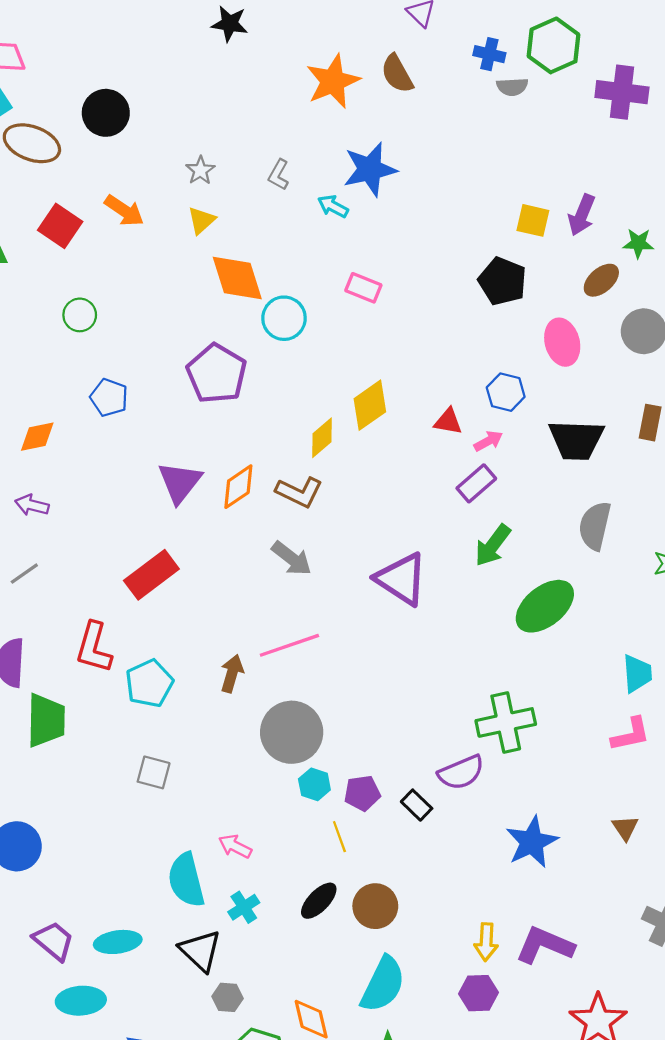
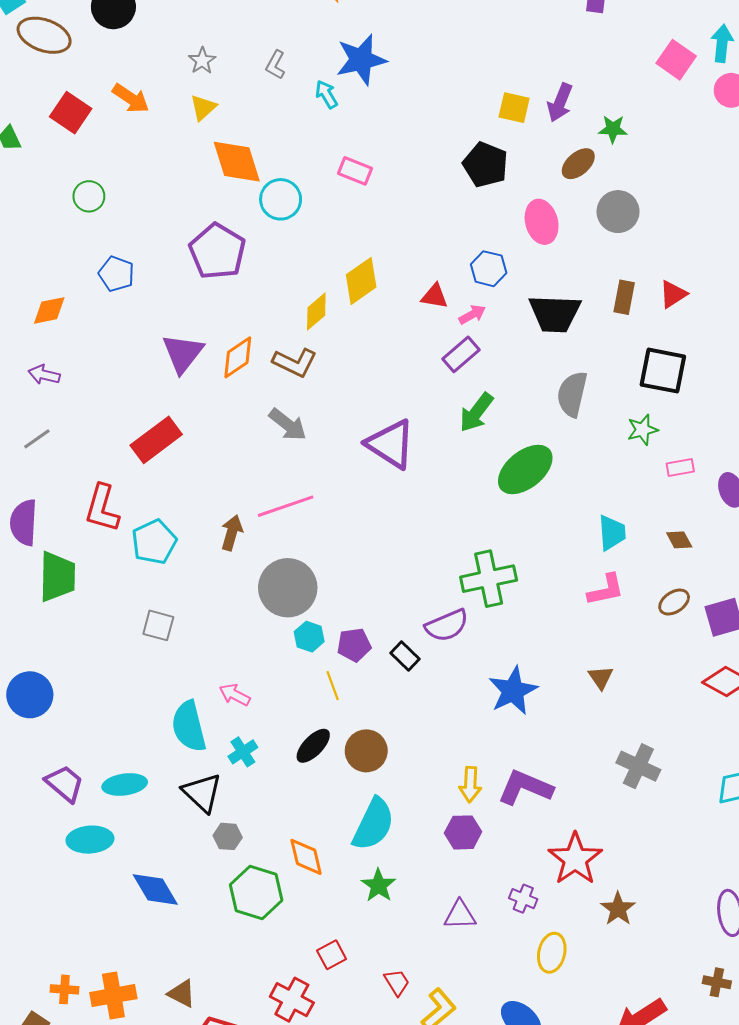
cyan arrow: (333, 206) -> (326, 94), turned 32

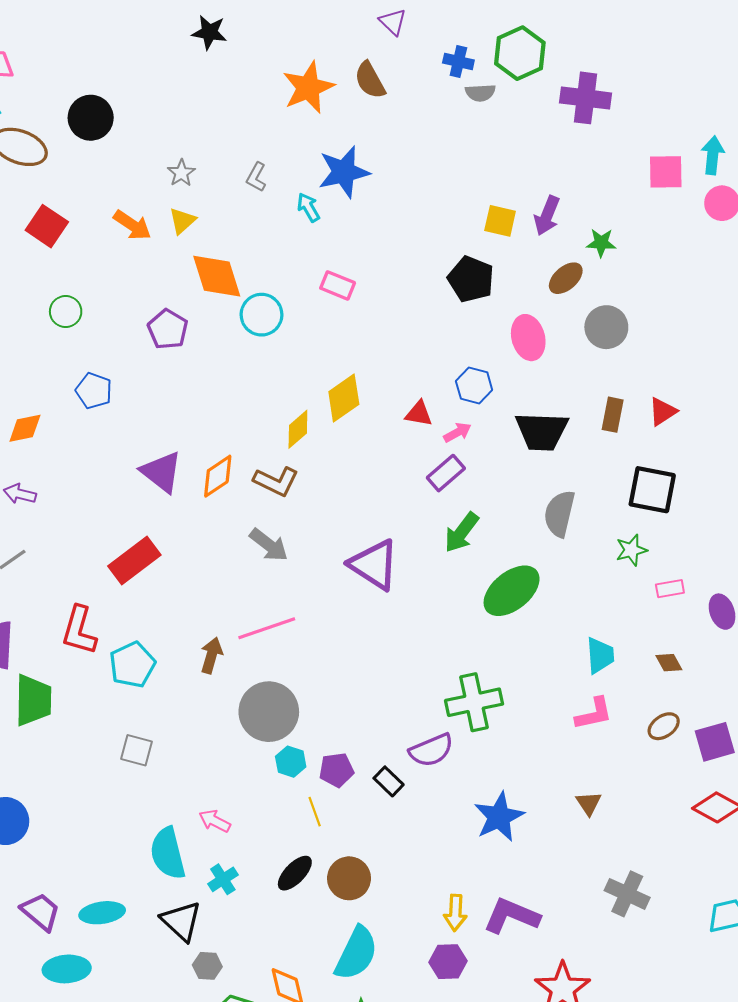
pink square: (676, 60) -> (666, 172), turned -36
orange arrow: (131, 98) -> (132, 225), moved
purple pentagon: (217, 251) -> (168, 329), moved, size x0.7
purple triangle: (183, 353) -> (161, 472), turned -30

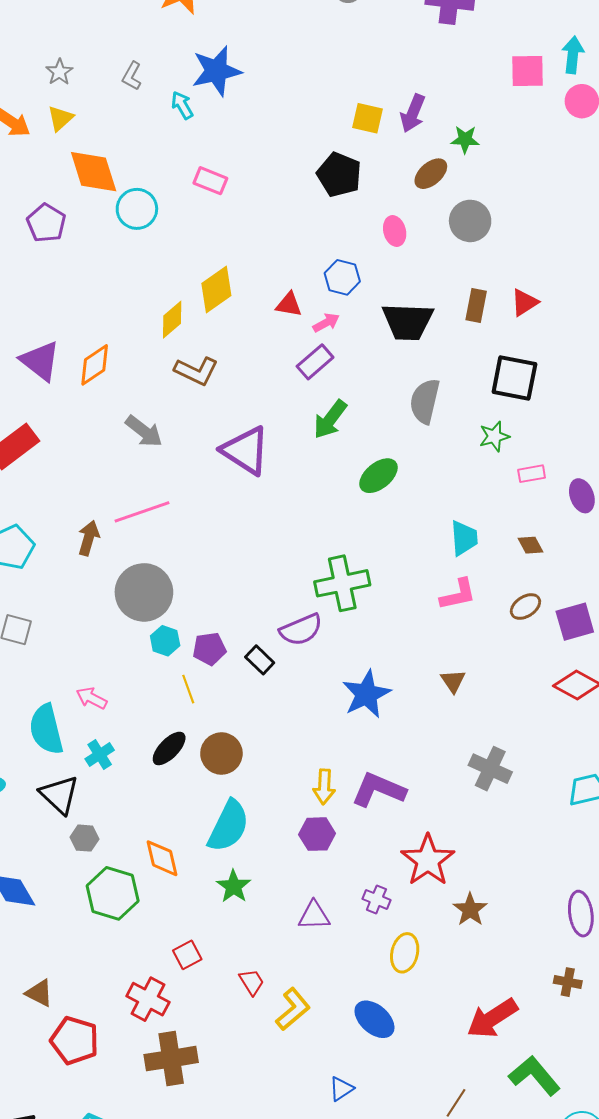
pink ellipse: (528, 338) -> (395, 231), size x0.7
brown L-shape: (276, 481) -> (196, 371), moved
green ellipse: (512, 591) -> (378, 476), size x0.7

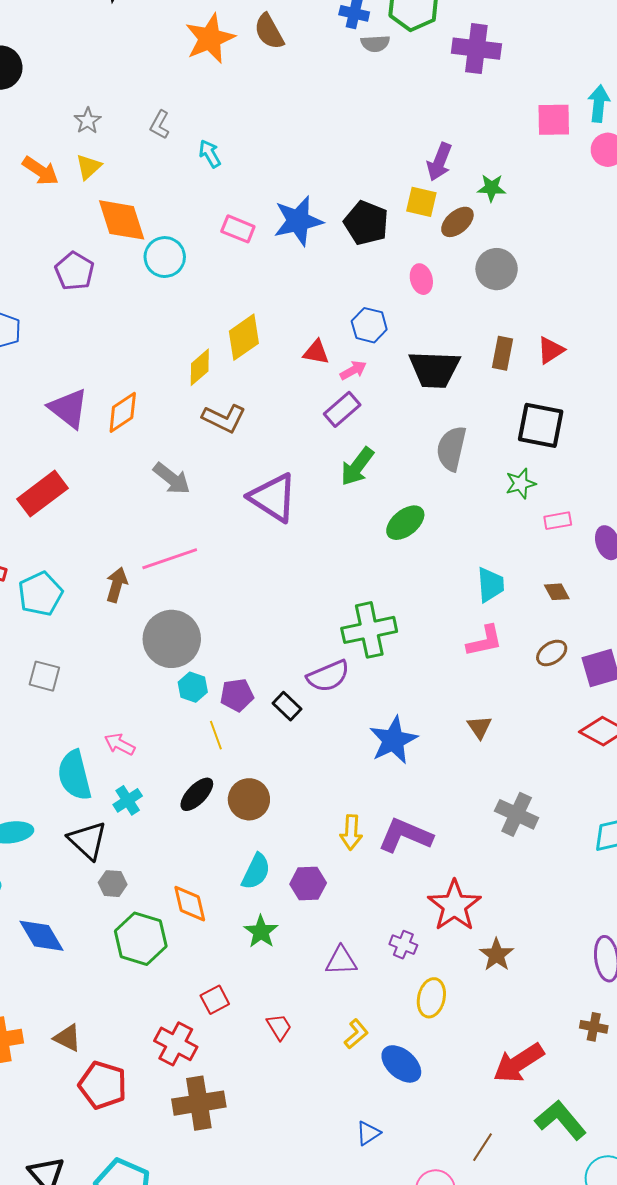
blue star: (216, 71) -> (298, 221), moved
yellow square: (367, 118) -> (421, 202), moved
cyan semicircle: (228, 826) -> (256, 871), size x0.7
purple hexagon: (317, 834) -> (308, 884), moved
yellow L-shape: (293, 1009) -> (356, 1034), moved, size x0.7

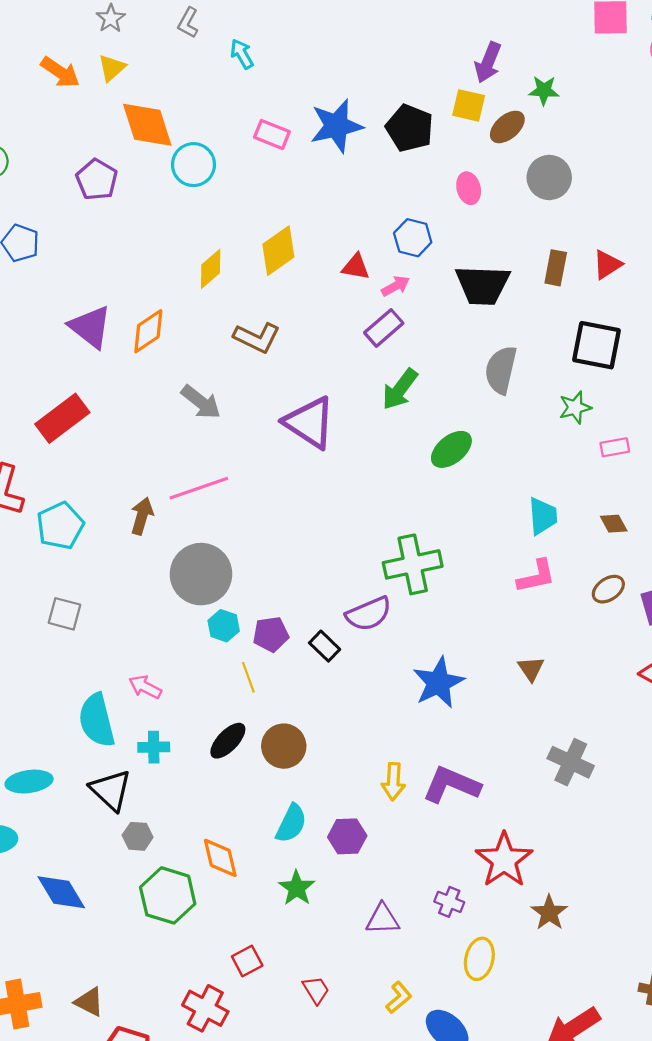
yellow diamond: (200, 367) -> (211, 269), moved
cyan cross: (128, 800) -> (154, 747), turned 32

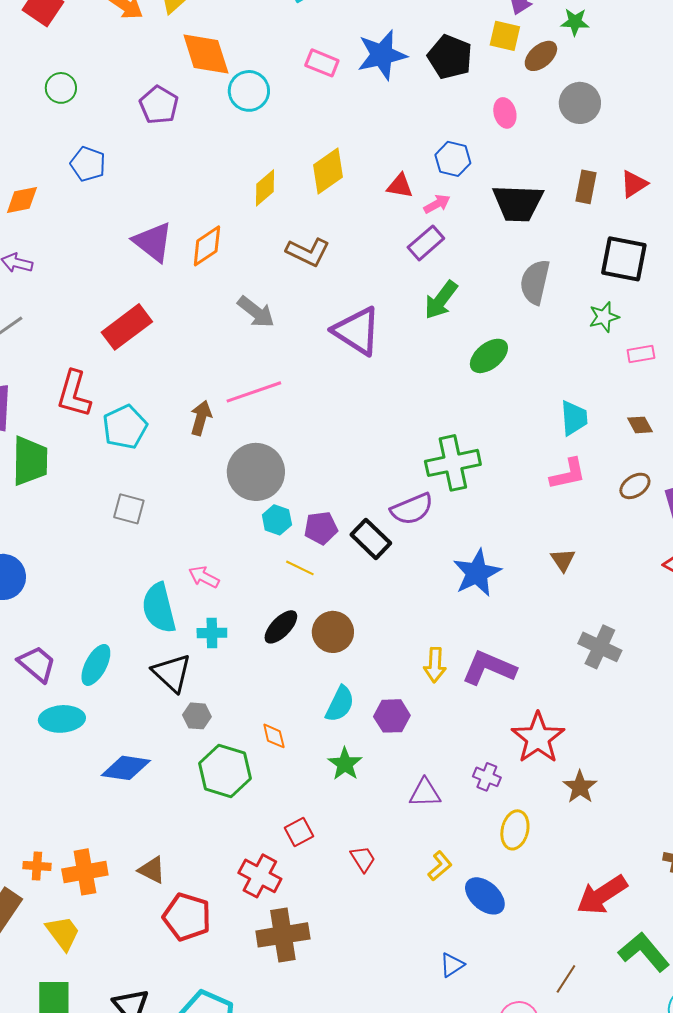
black rectangle: (325, 646) -> (371, 539), size x1.4
yellow line: (248, 677) -> (300, 568), turned -44
cyan ellipse: (29, 782) -> (96, 665), turned -54
orange diamond: (220, 858) -> (274, 736), size x0.7
blue diamond: (61, 892) -> (126, 768), turned -51

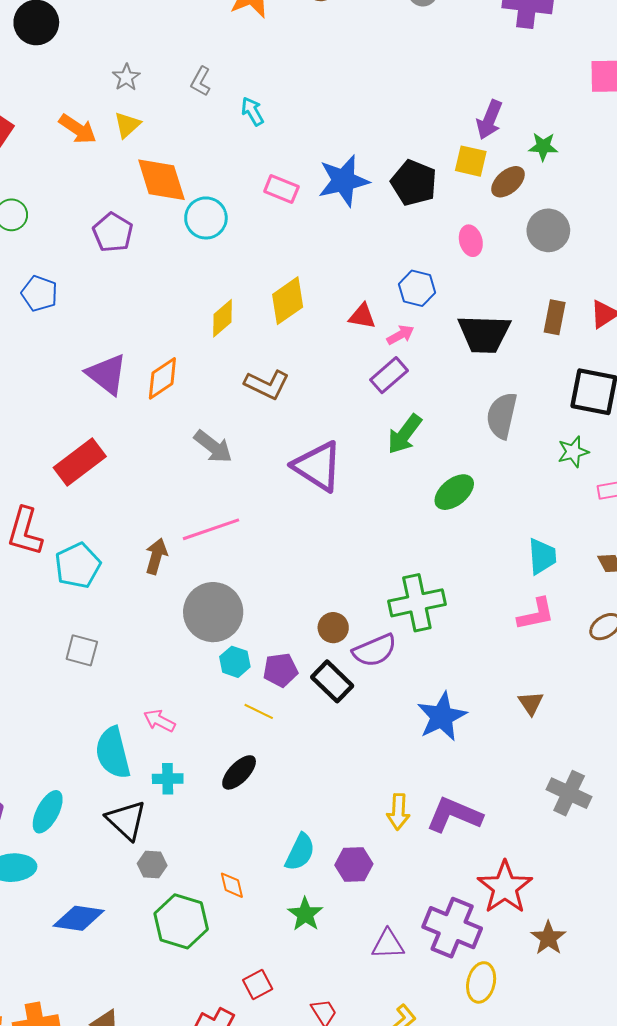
brown circle: (333, 632) -> (333, 628), moved, size x0.7
purple cross: (487, 777) -> (452, 928), size x2.0

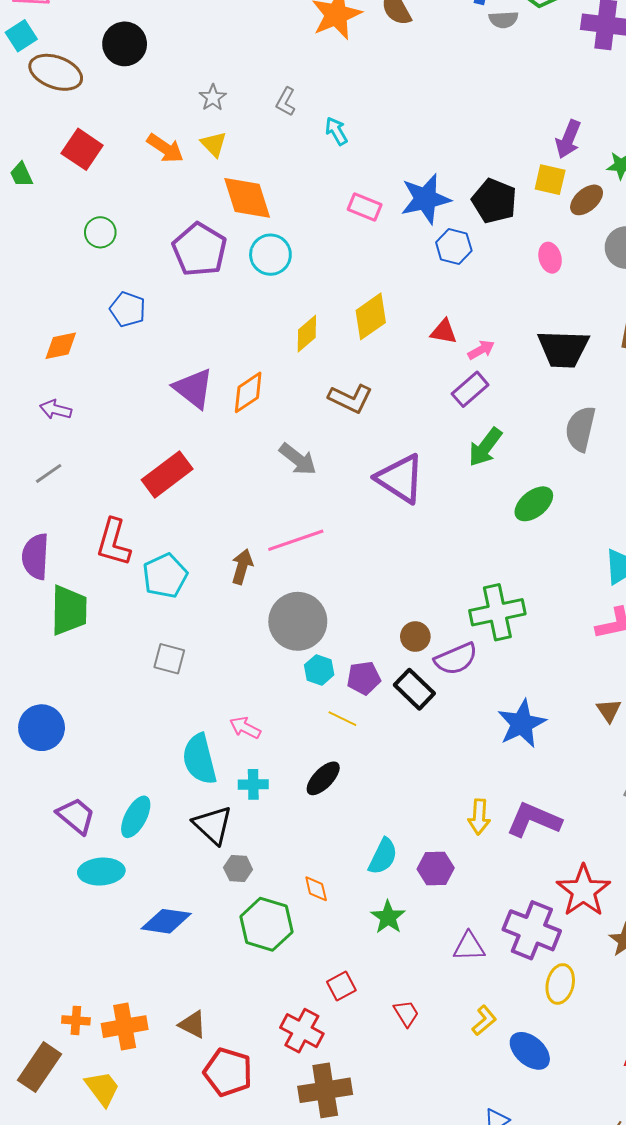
yellow triangle: (127, 125) -> (214, 144), turned -32
cyan circle: (206, 218) -> (270, 255), moved
purple pentagon: (113, 232) -> (200, 250), size x1.4
blue hexagon: (417, 288) -> (454, 247), moved

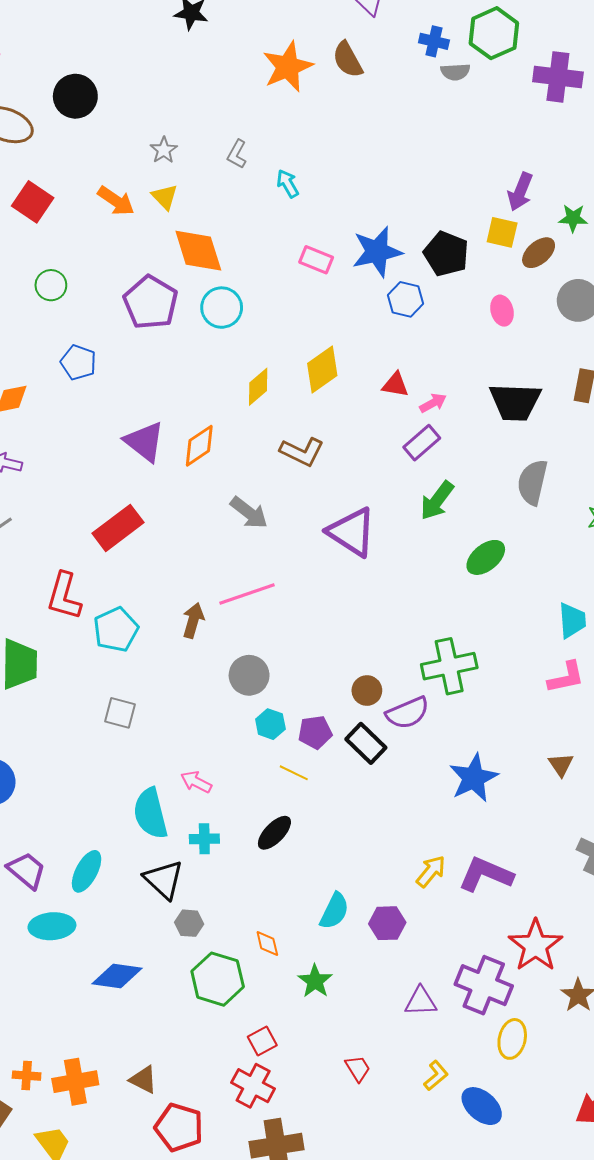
gray circle: (298, 621) -> (249, 675), size x0.7
yellow arrow: (479, 817) -> (431, 871), turned -144
green star: (388, 917) -> (315, 981), moved
red square: (341, 986) -> (262, 1041), moved

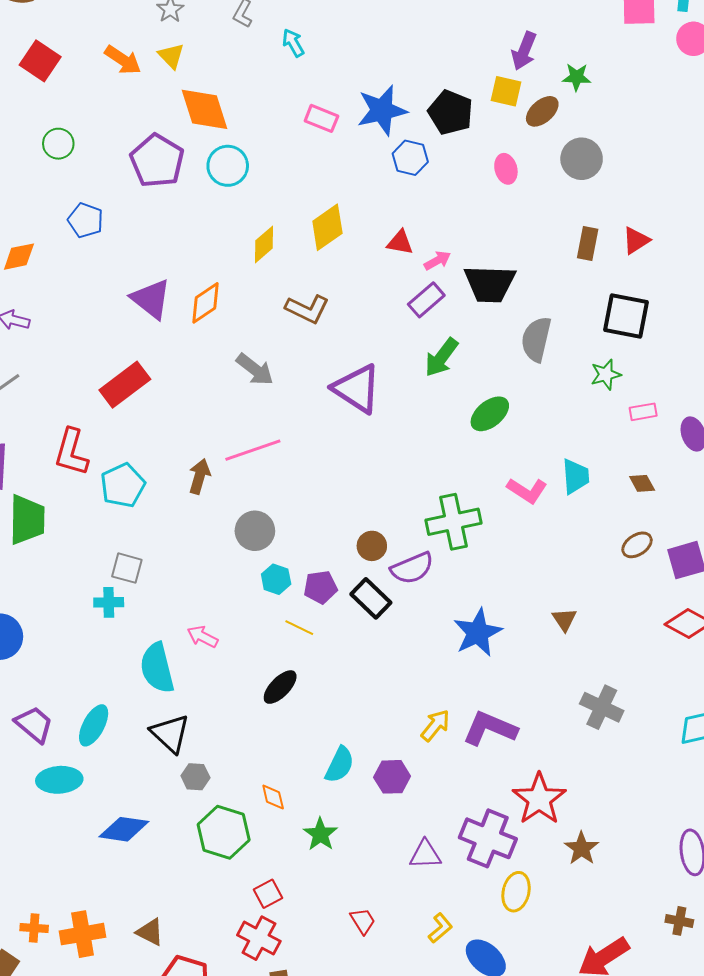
black trapezoid: (515, 402) -> (490, 284), moved
pink L-shape: (566, 677) -> (527, 490), moved, turned 45
cyan cross: (204, 839) -> (109, 602), moved

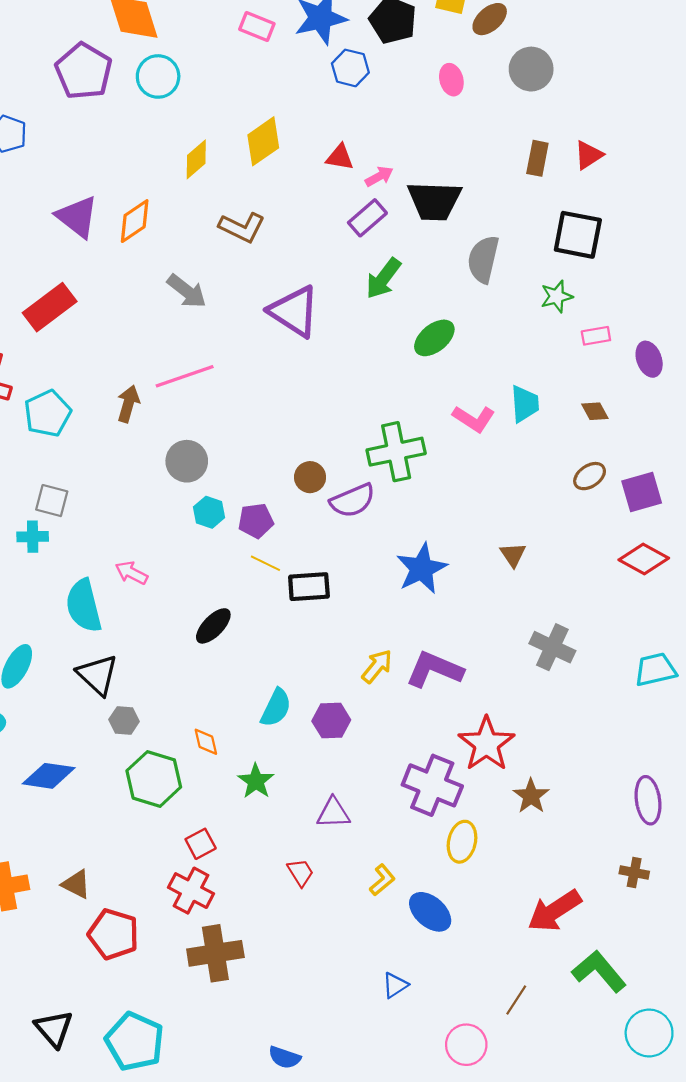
black rectangle: (371, 598) -> (309, 587), moved, turned -48
yellow line: (299, 628) -> (265, 563), moved
purple triangle: (425, 854) -> (333, 813), moved

